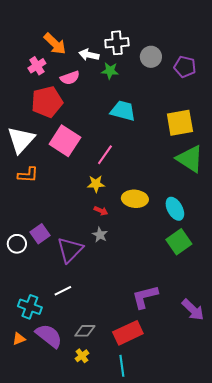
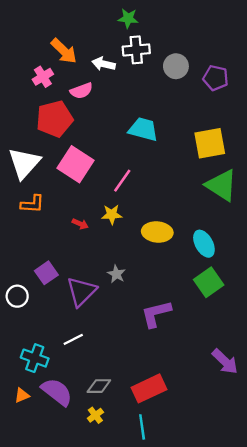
green star: (110, 71) -> (128, 18), moved
red arrow: (101, 211) -> (80, 224), moved
white circle: (17, 244) -> (17, 296), moved
purple L-shape: (145, 297) -> (156, 314), moved

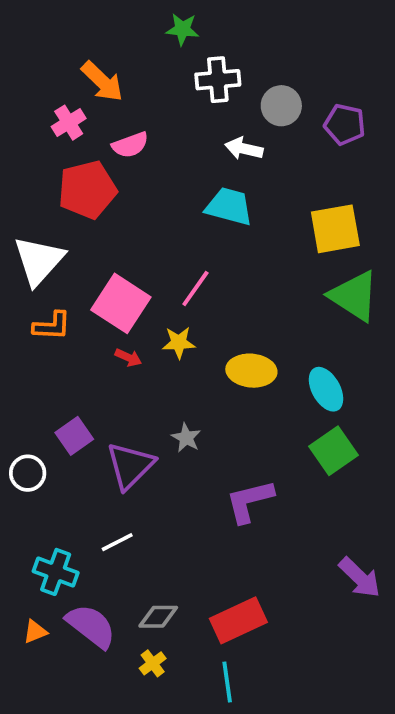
green star: (128, 18) -> (182, 29), moved
white arrow: (104, 64) -> (244, 149), moved
pink square: (76, 164) -> (121, 303), moved

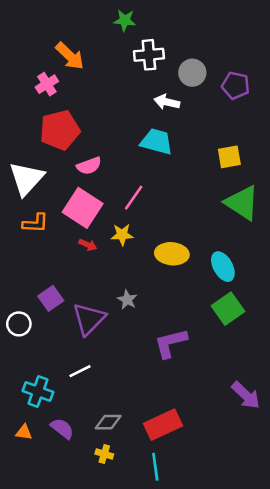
pink semicircle: (130, 145) -> (89, 166), moved
yellow square: (335, 229) -> (229, 157), size x0.7
purple semicircle: (91, 626) -> (62, 429), size x0.7
orange triangle: (35, 632) -> (24, 432), turned 30
yellow cross: (153, 663) -> (104, 454), turned -36

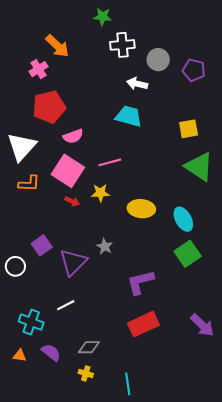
pink line: (134, 198) -> (110, 162), turned 40
red rectangle: (163, 425) -> (143, 324), moved

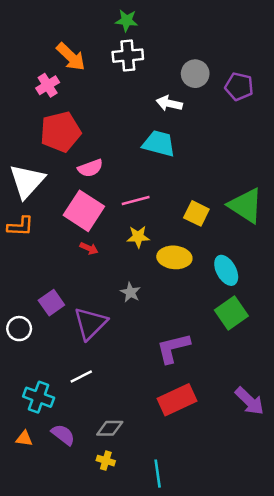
white cross: (122, 45) -> (128, 56), moved
yellow square: (189, 129) -> (196, 213), moved, turned 36
orange L-shape: (29, 183) -> (20, 226), moved
yellow star: (100, 193) -> (138, 237), moved
gray star: (105, 246) -> (130, 292), moved

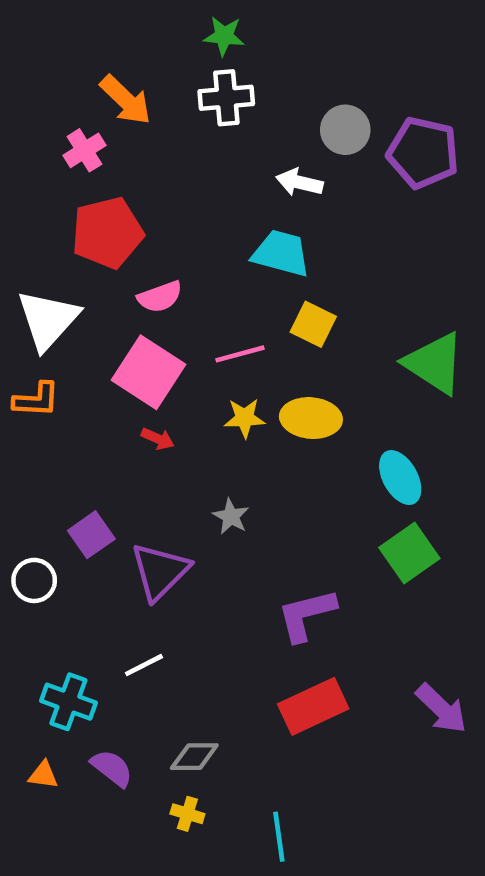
purple pentagon: (239, 87) -> (423, 153), size x1.4
yellow square: (196, 213) -> (313, 324), moved
yellow ellipse: (174, 257) -> (311, 418), moved

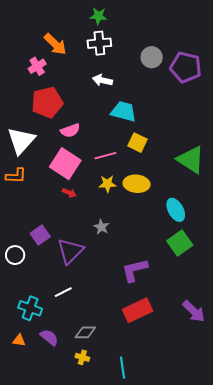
white arrow: (300, 182) -> (102, 80), moved

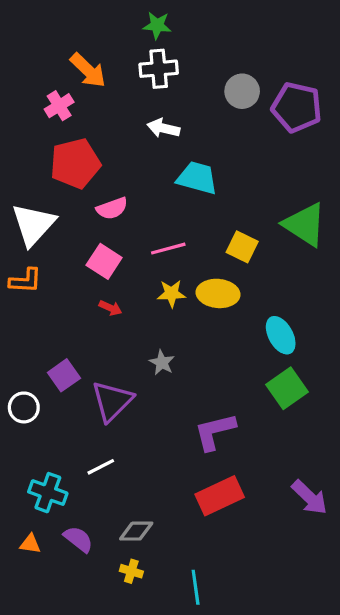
yellow square: (138, 143) -> (242, 247), moved
green triangle: (191, 160) -> (305, 224), moved
pink square: (65, 164) -> (104, 261), size x0.7

